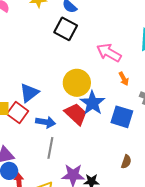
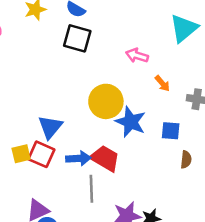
pink arrow: (109, 53) -> (137, 56), size x0.7
red trapezoid: (76, 114) -> (105, 158), moved
blue square: (122, 117) -> (171, 131), size x0.7
brown semicircle: (126, 162) -> (186, 160), moved

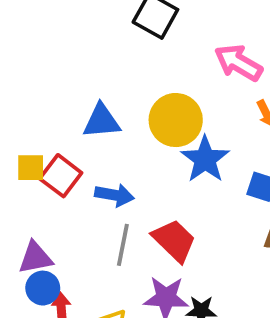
pink arrow: (137, 56) -> (238, 63), size x1.4
blue triangle: (50, 127) -> (102, 121), moved, turned 32
red trapezoid: (105, 158) -> (174, 241), moved

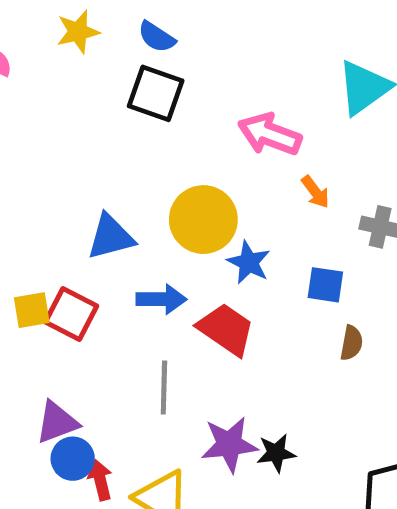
blue star: (205, 159) -> (249, 262), size x0.7
blue arrow: (114, 195) -> (161, 299), moved
red trapezoid: (174, 241) -> (226, 329), moved

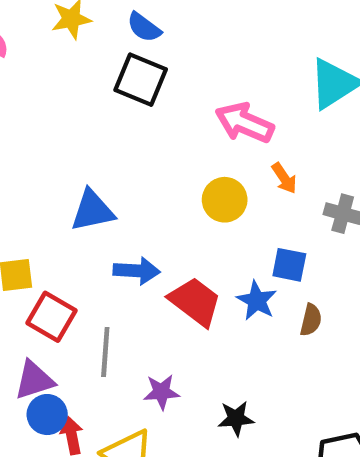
yellow circle: (203, 220) -> (225, 200), moved, size x0.7
blue star: (249, 262) -> (257, 301), moved
red square: (71, 314) -> (51, 317), moved
gray line: (164, 387) -> (105, 352), moved
purple star: (229, 444) -> (161, 392), moved, size x0.7

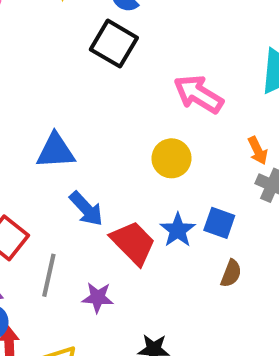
orange arrow: (284, 178) -> (258, 151), moved
blue arrow: (137, 271) -> (86, 209), turned 36
blue star: (257, 301) -> (178, 230), moved
purple star: (161, 392) -> (98, 298), moved

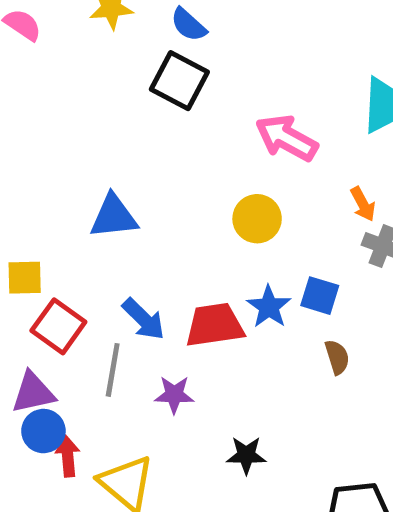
blue arrow: (86, 209) -> (144, 319), moved
red trapezoid: (133, 243) -> (215, 325), turned -51
brown semicircle: (231, 273) -> (337, 357), turned -36

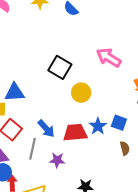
black square: (179, 81) -> (60, 67), moved
blue triangle: (114, 216) -> (15, 92), moved
yellow circle: (257, 219) -> (81, 93), moved

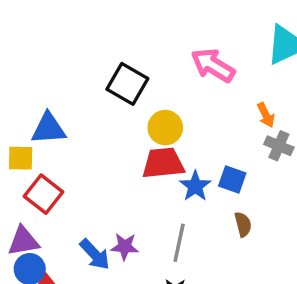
blue arrow: (46, 129) -> (95, 254), moved
red trapezoid: (75, 133) -> (163, 163), moved
gray line: (32, 149) -> (179, 243), moved

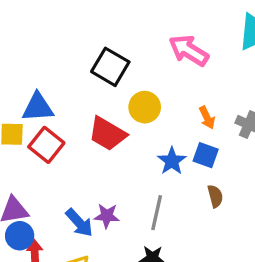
orange arrow: (266, 115) -> (207, 118), moved
red trapezoid: (163, 163) -> (107, 134), moved, turned -144
red square: (43, 194) -> (46, 145), moved

